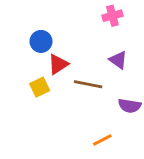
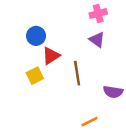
purple triangle: (118, 60) -> (97, 40), moved
brown line: (88, 84) -> (77, 73), turned 70

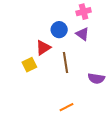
blue circle: (36, 36) -> (59, 30), moved
orange line: (89, 122) -> (67, 107), moved

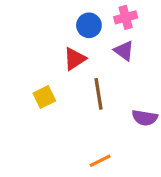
blue circle: (59, 30) -> (89, 25), moved
red triangle: (43, 48) -> (75, 59), moved

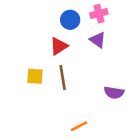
brown line: (99, 94) -> (63, 77), moved
yellow square: (44, 97) -> (35, 76), turned 30

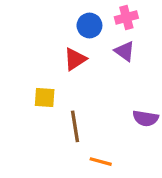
brown line: (63, 77) -> (75, 126), moved
orange line: (79, 126) -> (101, 162), turned 42

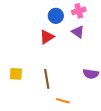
yellow square: (45, 98) -> (16, 74), moved

